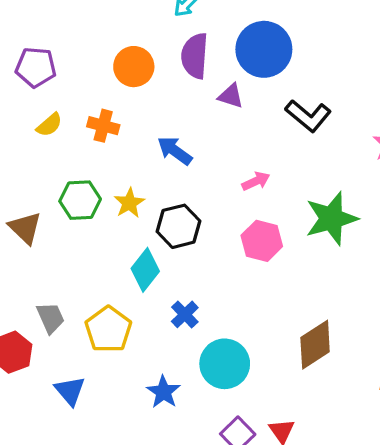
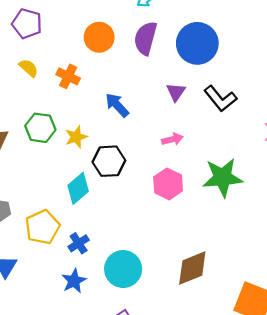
purple triangle: (231, 96) -> (176, 92), moved, turned 36
yellow semicircle: (49, 125) -> (29, 68), turned -108
blue cross: (185, 314) -> (79, 243), moved

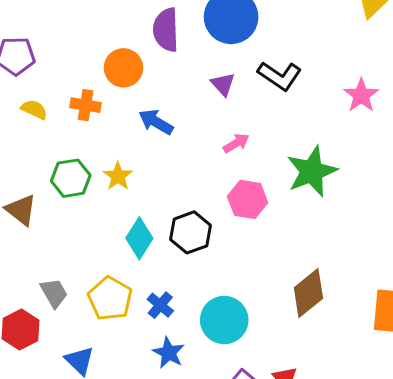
orange circle: (99, 37) -> (123, 68), moved
black hexagon: (109, 161) -> (191, 232), moved

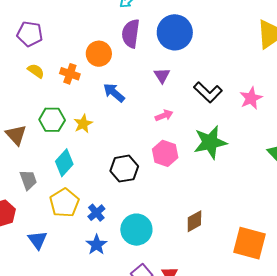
black L-shape: (280, 76) -> (208, 92), moved
cyan diamond: (139, 238) -> (64, 163), moved
gray trapezoid: (54, 293) -> (28, 180), moved
brown diamond: (308, 293) -> (194, 221), size x0.7

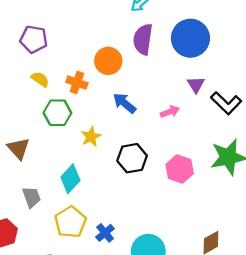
purple triangle: (162, 75) -> (196, 85), moved
pink arrow: (164, 115) -> (170, 112), moved
green hexagon: (52, 120) -> (57, 113), moved
black hexagon: (124, 169) -> (132, 158), moved

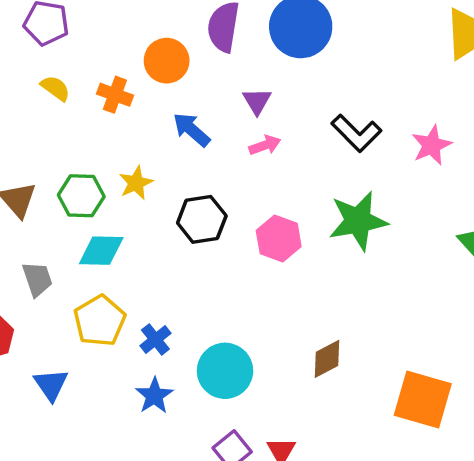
purple triangle: (196, 85) -> (257, 101), moved
green hexagon: (57, 113) -> (81, 196), moved
cyan diamond: (70, 179) -> (101, 251), turned 48

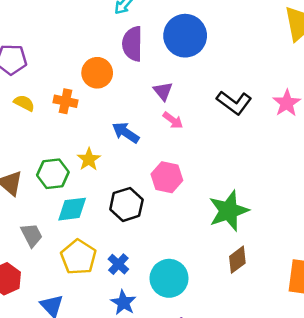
blue arrow: (191, 130) -> (126, 133), moved
pink arrow: (265, 145) -> (173, 120), turned 65
black hexagon: (202, 219) -> (126, 204), moved
green star: (358, 221) -> (229, 211), moved
pink hexagon: (279, 239) -> (167, 177), moved

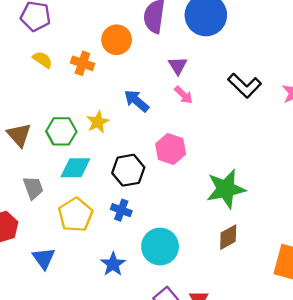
blue cross: (118, 264) -> (121, 210), moved, turned -30

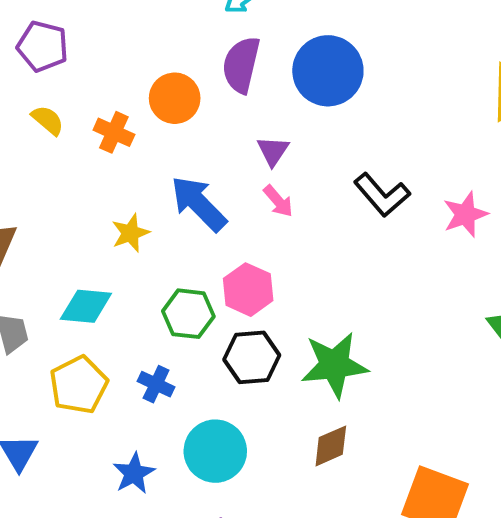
blue arrow: (137, 101) -> (199, 204), size x1.4
green hexagon: (61, 131) -> (188, 314), moved
black hexagon: (128, 170) -> (252, 357), moved

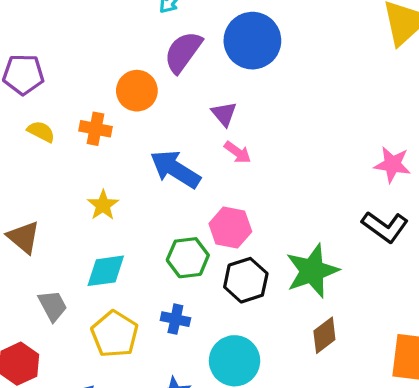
purple semicircle: (241, 65) -> (183, 52), turned 36
black L-shape: (382, 195) -> (385, 227), moved
pink star: (465, 214) -> (392, 164), moved, turned -30
yellow star: (130, 233) -> (103, 205), moved

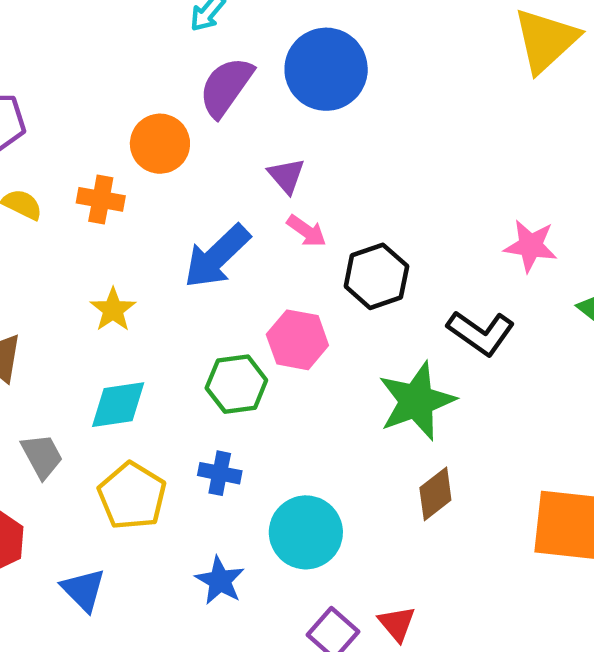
blue arrow: (175, 169) -> (217, 256), turned -75
black L-shape: (385, 227) -> (481, 333), moved
black hexagon: (246, 280) -> (376, 276), moved

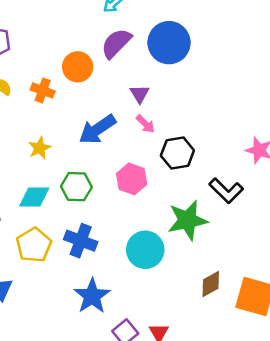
green hexagon: (236, 384) -> (76, 187), moved
blue cross: (220, 473) -> (81, 241), size x1.5
brown diamond: (435, 494) -> (211, 284), moved
cyan circle: (306, 532) -> (145, 250), moved
blue star: (220, 581) -> (92, 296), moved, size x1.4

